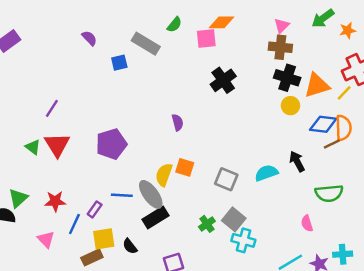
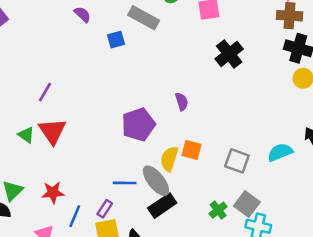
purple pentagon: (111, 144) -> (138, 124), moved
purple rectangle: (95, 209) -> (105, 209), moved

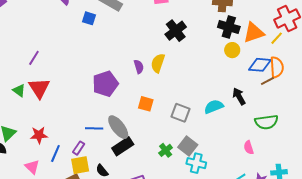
blue square: (116, 40) -> (89, 18), turned 32
yellow semicircle: (169, 159) -> (158, 63), moved

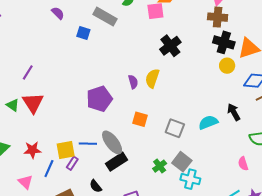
yellow square: (80, 165) -> (66, 150), moved

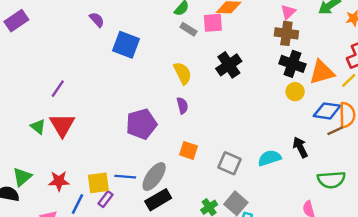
gray rectangle: (105, 17) -> (188, 29), moved, size x0.6
blue square: (83, 33) -> (126, 45), size x1.6
yellow semicircle: (152, 78) -> (183, 73), moved, turned 132
gray ellipse: (112, 142) -> (154, 177), turned 70

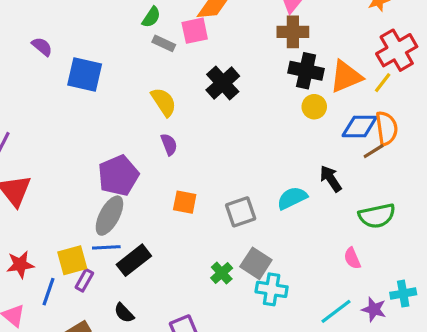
gray square: (229, 163) -> (241, 212), turned -35
gray ellipse: (154, 177) -> (109, 216), moved
black rectangle: (158, 200) -> (134, 260), moved

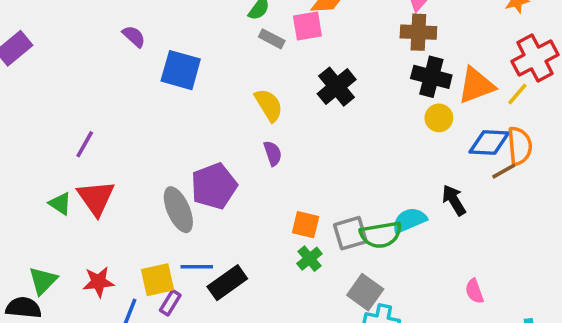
orange square: (185, 202) -> (306, 225), moved
gray ellipse: (109, 216) -> (178, 210), moved, turned -54
green semicircle: (377, 216) -> (381, 235), moved
green cross: (222, 273) -> (309, 259), moved

